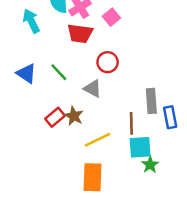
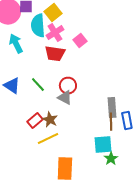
red circle: (108, 62) -> (68, 86), moved
brown line: (131, 123) -> (111, 122), moved
yellow line: (98, 140) -> (48, 139), moved

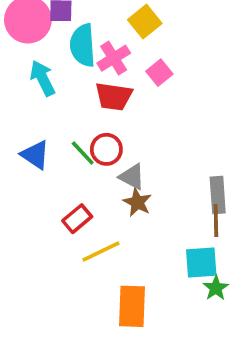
yellow square: (53, 13) -> (145, 22), moved
red circle: (68, 86) -> (106, 149), moved
brown star: (50, 120) -> (137, 202), moved

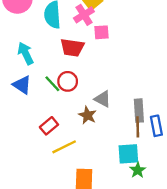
pink cross: (114, 58) -> (84, 15), moved
pink square: (159, 73) -> (101, 32), turned 35
cyan arrow: (43, 78) -> (26, 53), moved
gray triangle: (132, 177) -> (103, 99), moved

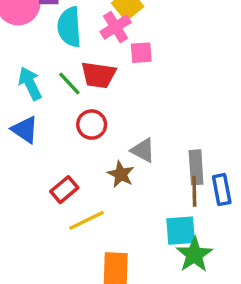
green line: (52, 84) -> (69, 83), moved
green star: (138, 170) -> (194, 255), size x1.5

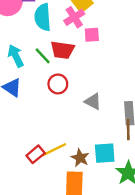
brown star: (121, 174) -> (80, 158), moved
red rectangle: (64, 190) -> (36, 154), moved
cyan square: (181, 231) -> (105, 153), moved

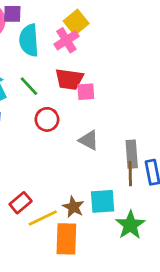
pink square: (92, 35) -> (86, 92), moved
red trapezoid: (63, 50) -> (69, 79), moved
yellow line: (54, 150) -> (43, 218), moved

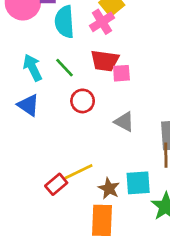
yellow line: (43, 218) -> (78, 172), moved

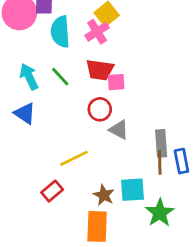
red circle: (83, 101) -> (100, 109), moved
yellow line: (78, 172) -> (74, 158), moved

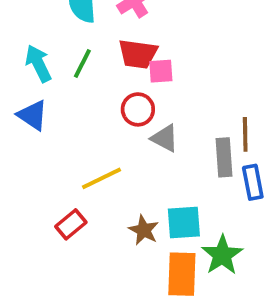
green line: (60, 77) -> (82, 63), turned 70
brown line: (160, 162) -> (245, 134), moved
orange rectangle: (97, 226) -> (182, 274), moved

